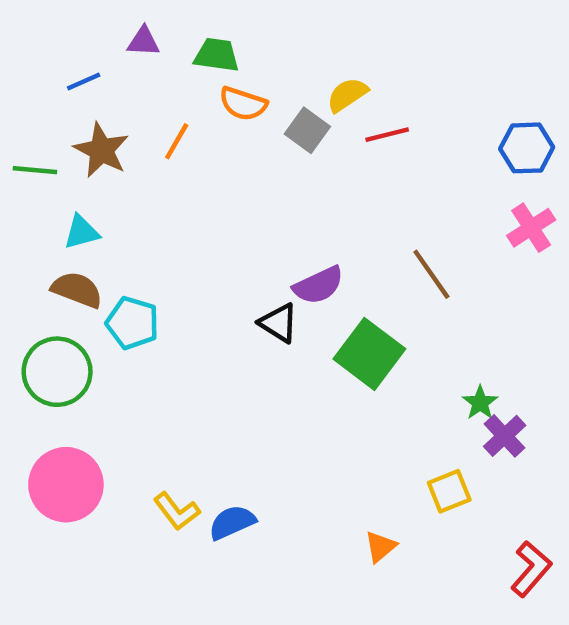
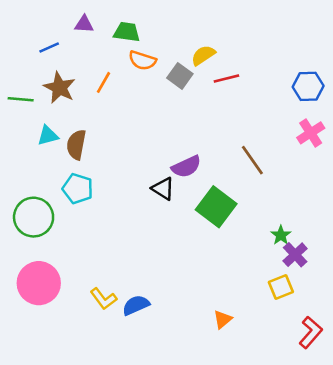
brown semicircle: (77, 290) -> (76, 145), moved, turned -100
yellow square: (449, 491) -> (281, 287), moved

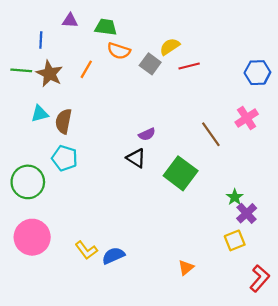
blue line: (49, 47) -> (41, 40), turned -63
green line: (21, 99) -> (21, 70), moved
pink cross: (311, 133) -> (247, 118), moved
purple semicircle: (186, 167) -> (147, 134), moved, size x0.7

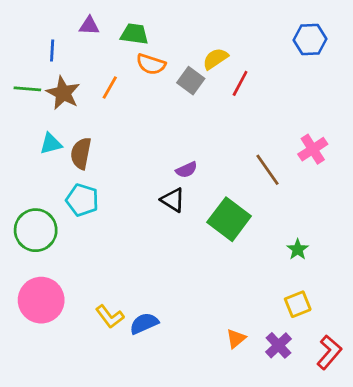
red line: (189, 66) -> (240, 83), turned -48
blue hexagon: (257, 73) -> (310, 39), moved
purple cross: (247, 213) -> (278, 345), moved

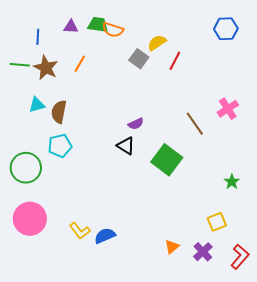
purple triangle: (89, 26) -> (71, 27), moved
orange semicircle: (151, 64) -> (113, 30), moved
cyan pentagon: (82, 200) -> (60, 146), turned -30
green star: (298, 249) -> (232, 182), moved

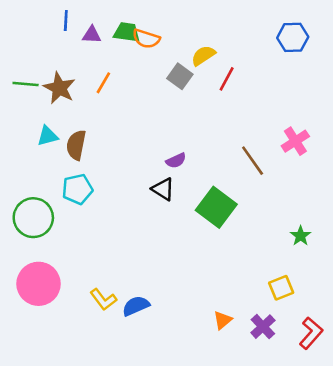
blue line: (38, 37) -> (66, 20), moved

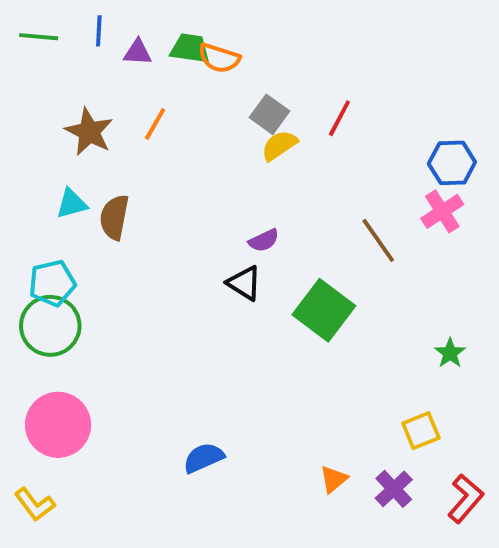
blue hexagon: (293, 37) -> (452, 163), moved
yellow semicircle: (203, 56) -> (279, 145), moved
green line: (26, 84) -> (39, 37), moved
cyan pentagon: (77, 189) -> (52, 283), moved
yellow L-shape: (103, 299) -> (35, 504), moved

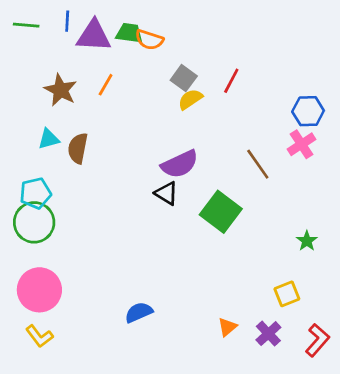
purple triangle: (138, 52) -> (94, 36), size x1.8
purple semicircle: (264, 240) -> (180, 164), size x1.8
yellow L-shape: (35, 504) -> (39, 336), moved

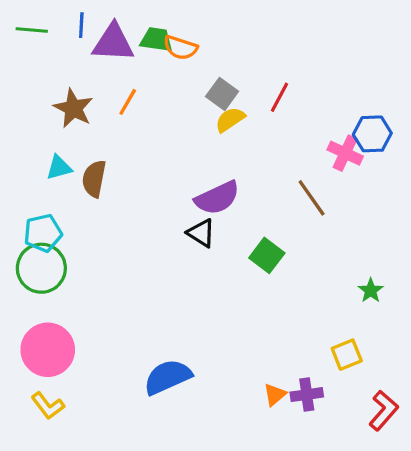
pink cross: (301, 144) -> (345, 153), moved, turned -32
green square: (221, 212) -> (267, 255), size x0.7
blue semicircle: (139, 312) -> (168, 377), size x1.4
purple cross: (268, 334) -> (307, 395), moved, turned 35

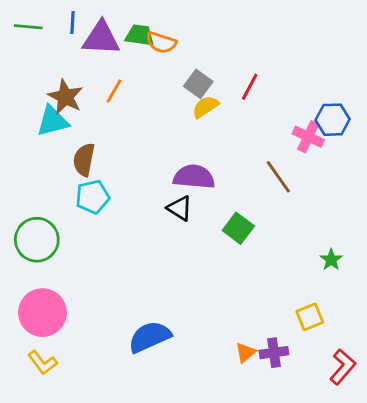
cyan triangle: (59, 167) -> (53, 121), moved, size x1.4
purple semicircle: (217, 198) -> (194, 177), turned -150
cyan pentagon: (43, 233) -> (93, 197), moved

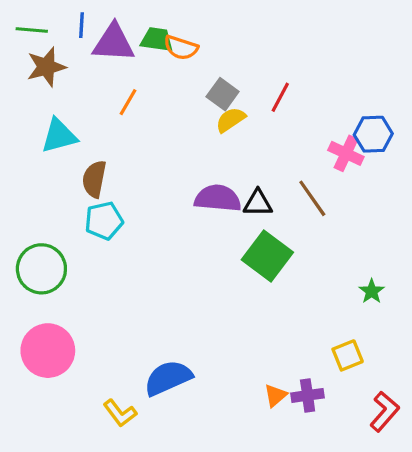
brown star: (65, 97) -> (46, 67), moved, turned 30
black triangle: (180, 208) -> (258, 203), moved, turned -32
green square: (238, 228) -> (267, 256), size x1.4
yellow L-shape: (43, 363) -> (120, 413), moved

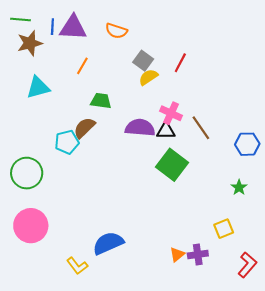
blue line: (82, 25) -> (52, 27), moved
green trapezoid: (157, 40) -> (101, 101), moved
blue hexagon: (373, 134) -> (247, 144), moved
pink cross: (346, 153) -> (171, 113), moved
brown semicircle: (94, 179) -> (84, 128), moved, turned 35

